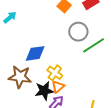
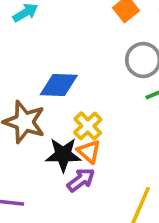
orange triangle: (58, 87) -> (89, 152), turned -48

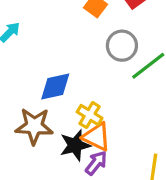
orange triangle: (89, 152) -> (97, 137), size x1.4

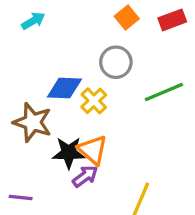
gray circle: (122, 46) -> (116, 62), moved
yellow cross: (90, 115) -> (94, 101), moved

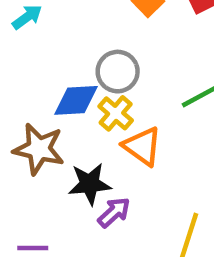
gray circle: (116, 62) -> (118, 72), moved
orange triangle: (93, 150) -> (142, 146), moved

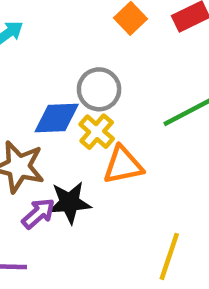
orange triangle: (142, 146) -> (123, 165), turned -48
purple arrow: (114, 212) -> (38, 214), moved

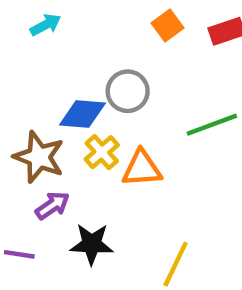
yellow cross: (97, 132) -> (102, 152), moved
black star: (70, 203) -> (92, 244), moved

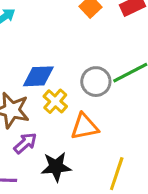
gray circle: (128, 91) -> (96, 82), moved
orange triangle: (142, 169) -> (85, 127), moved

